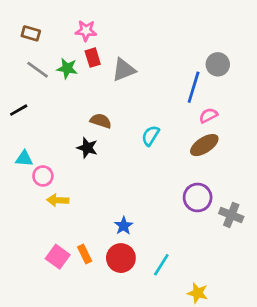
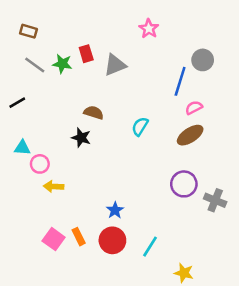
pink star: (86, 31) -> (149, 29), moved, turned 30

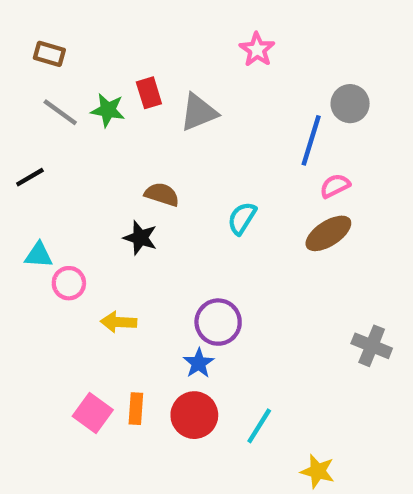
purple circle: (184, 184) -> (218, 322), moved
yellow arrow: (54, 186) -> (119, 322), moved
orange rectangle: (79, 237) -> (136, 409), turned 30

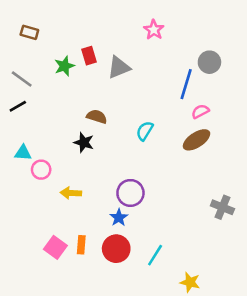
green star: (108, 110) -> (64, 66), turned -30
gray line: (60, 112) -> (22, 79), moved

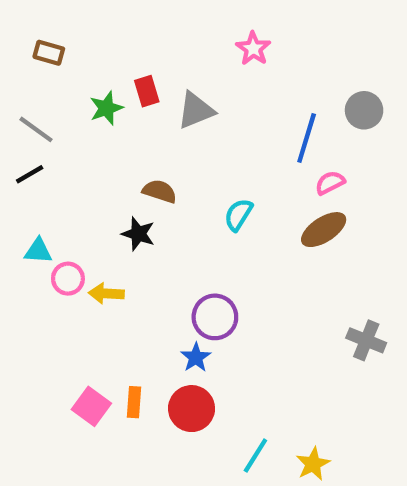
gray circle: (209, 62) -> (364, 110), moved
yellow arrow: (71, 193) -> (106, 294), moved
cyan line: (155, 255) -> (255, 455), moved
yellow star: (190, 282) -> (313, 464), turned 30

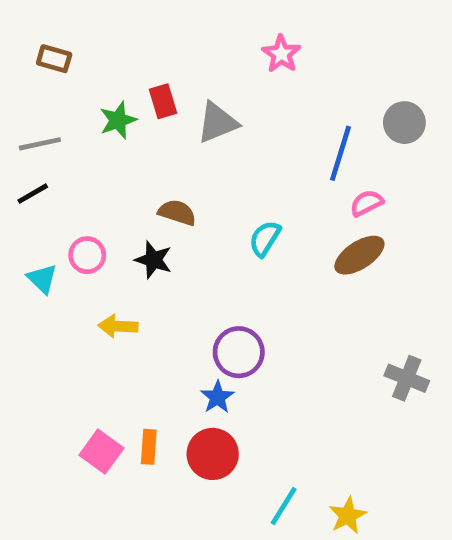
gray line: (36, 129) -> (40, 144), turned -48
cyan triangle: (38, 251) -> (42, 279), turned 40
pink circle: (68, 279) -> (87, 255), moved

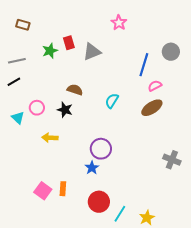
red circle: (213, 454) -> (99, 202), moved

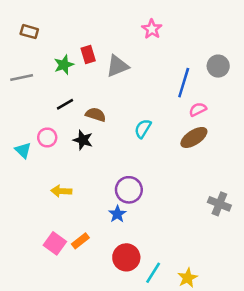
black line: (14, 82) -> (65, 104), moved
yellow arrow: (50, 138) -> (61, 191), moved
orange rectangle: (63, 189) -> (80, 241), turned 48

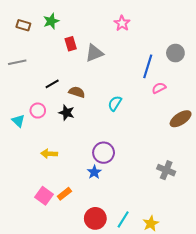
green star: (64, 65) -> (51, 21), moved
brown ellipse: (194, 137) -> (181, 119), moved
gray cross: (219, 204) -> (166, 170), moved
red circle: (126, 257) -> (95, 218), moved

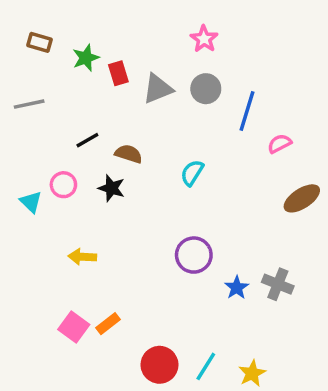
green star: (51, 21) -> (86, 58), moved
gray circle: (175, 53) -> (206, 89), moved
pink semicircle: (159, 88) -> (280, 144), moved
purple circle: (104, 153) -> (194, 255), moved
blue star: (94, 172) -> (237, 288), moved

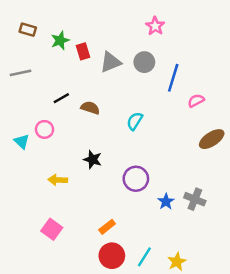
pink star: (204, 39) -> (155, 26), moved
black star: (111, 188) -> (93, 159), moved
orange rectangle: (108, 324) -> (107, 227), moved

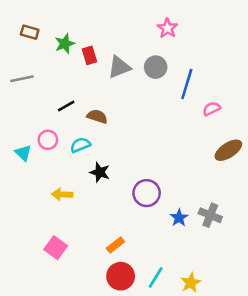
cyan semicircle: (135, 121) -> (80, 145), moved, turned 36

